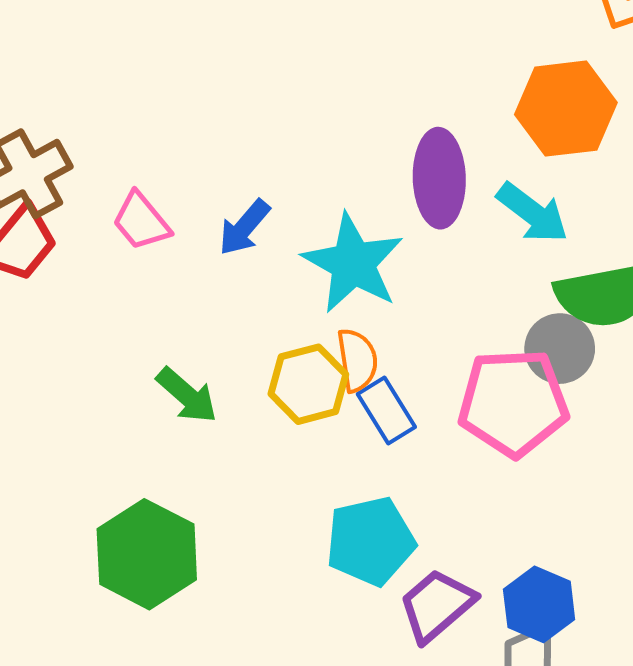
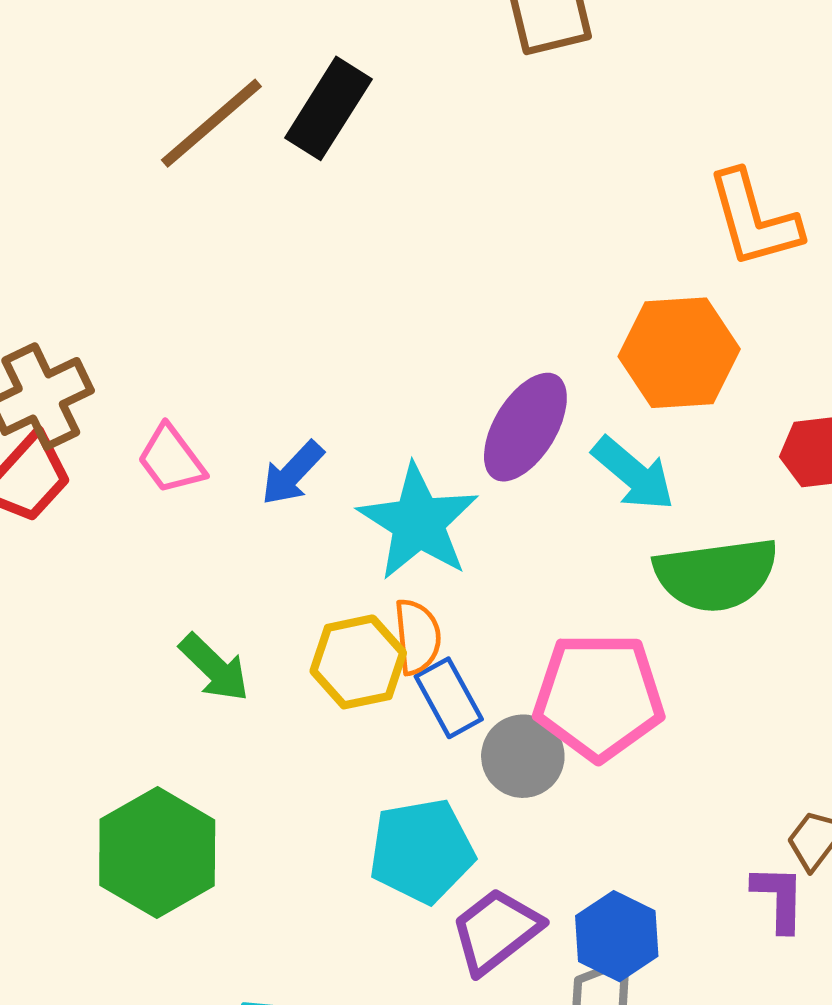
purple ellipse: (439, 178) -> (525, 427), turned 30
gray circle: (560, 349) -> (523, 756), moved

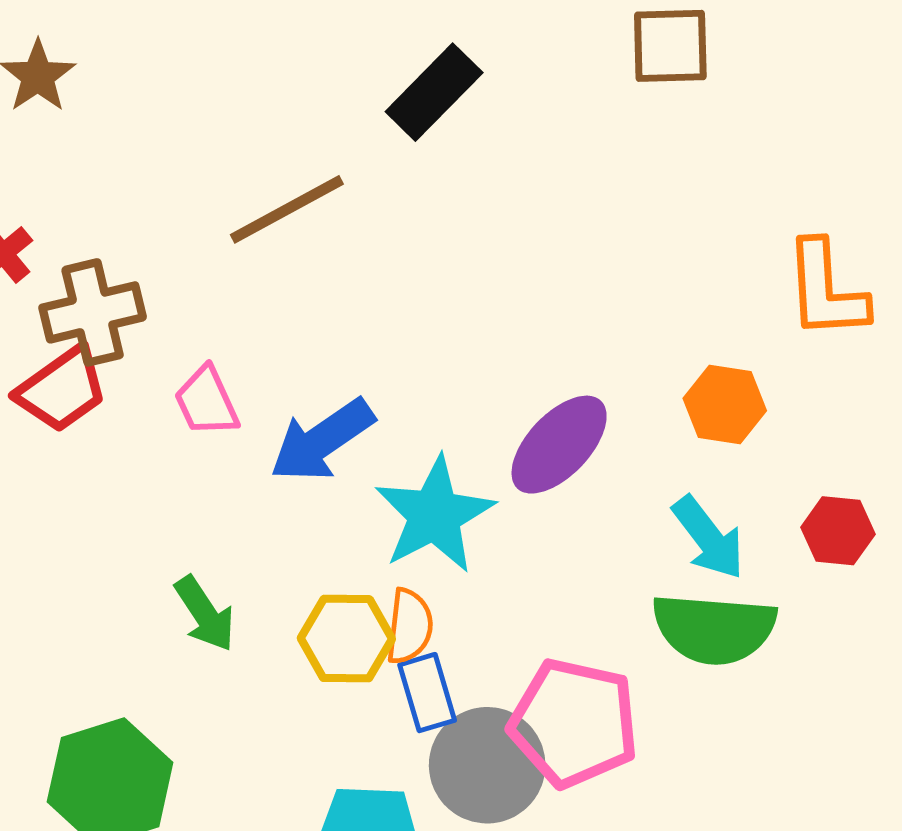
brown line: (211, 123) -> (287, 209), moved
orange hexagon: (679, 353) -> (725, 405), size x0.7
blue arrow: (292, 473) -> (322, 440), size x1.5
cyan arrow: (633, 474) -> (708, 538), moved
gray circle: (523, 756) -> (487, 765), size x1.4

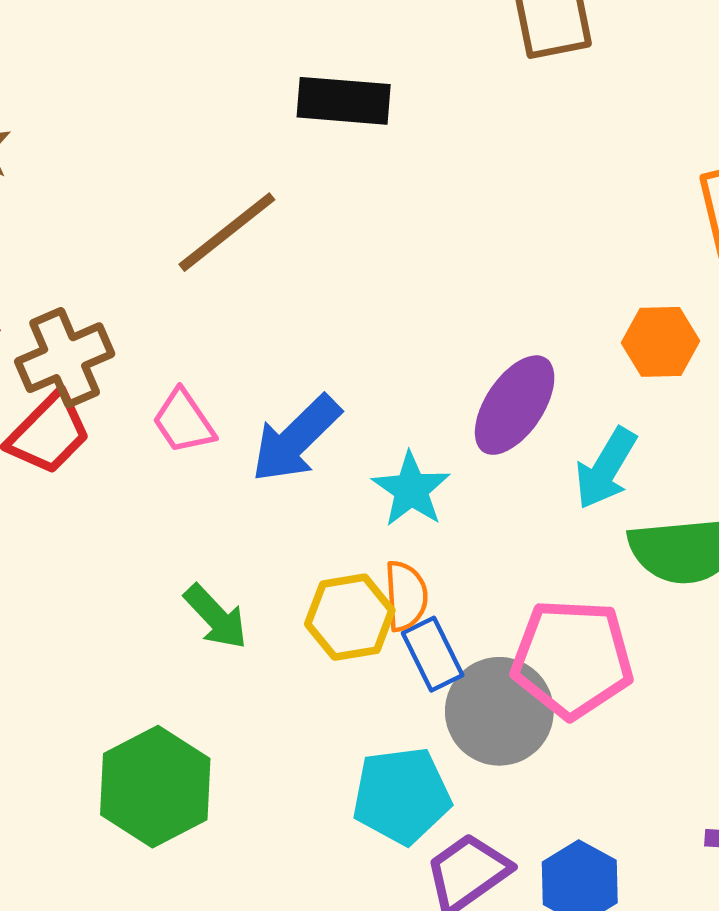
black rectangle: (434, 92) -> (344, 101), turned 60
cyan star: (435, 515) -> (411, 489), size x0.7
cyan arrow: (708, 538) -> (606, 468), moved, turned 78

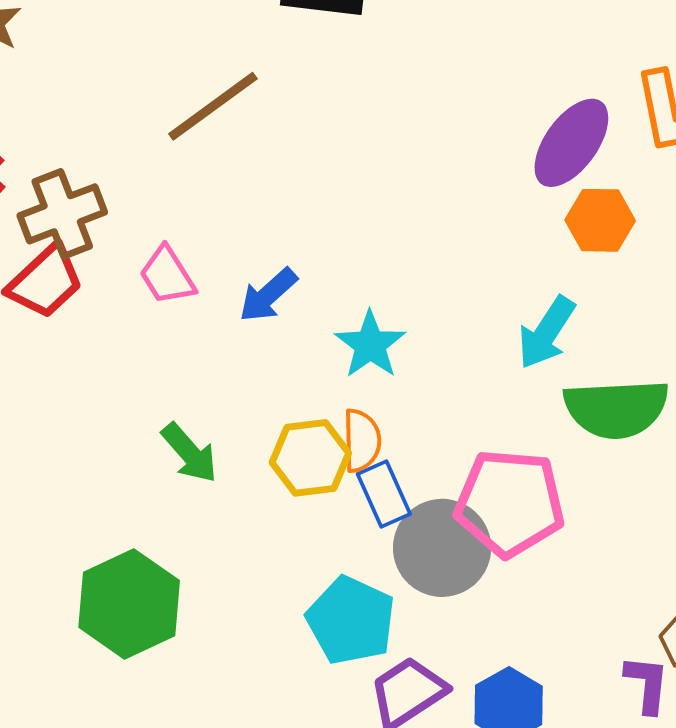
purple ellipse: (515, 405) -> (571, 143), moved
blue arrow: (296, 439) -> (268, 295), size x0.7
cyan pentagon: (402, 796) -> (351, 620), turned 30

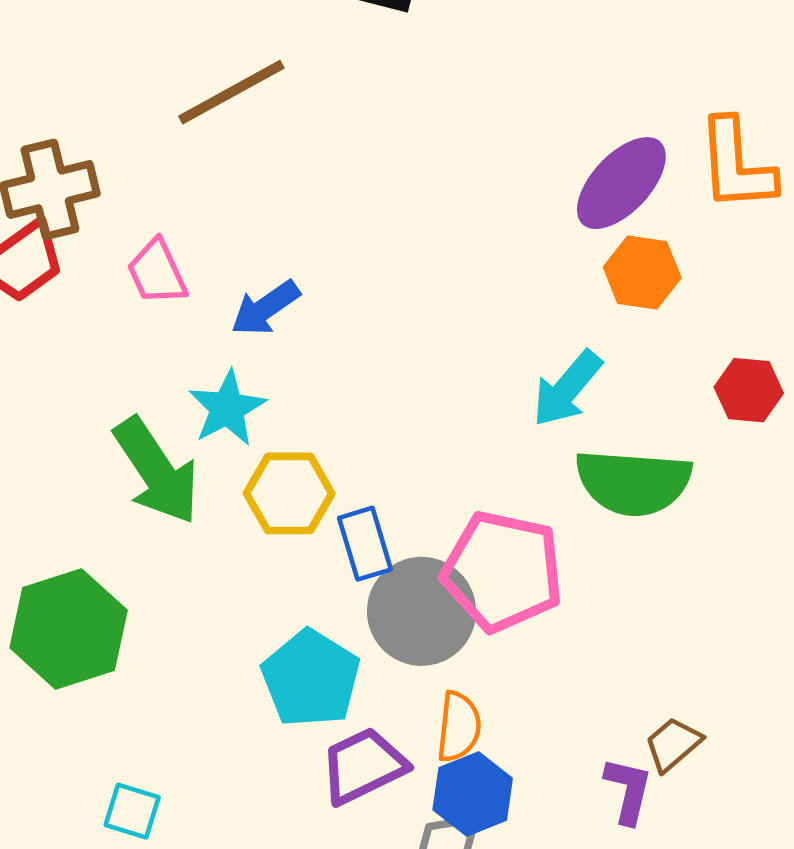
cyan star: (370, 345) -> (227, 408), moved
orange semicircle: (362, 441) -> (459, 727), moved
green arrow: (190, 453) -> (156, 471), size x1.5

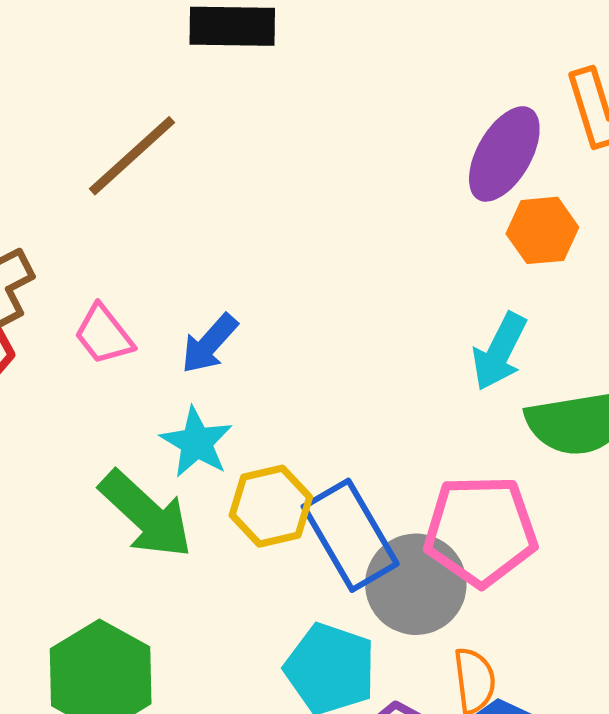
blue rectangle: (365, 544) -> (350, 535), size x1.6

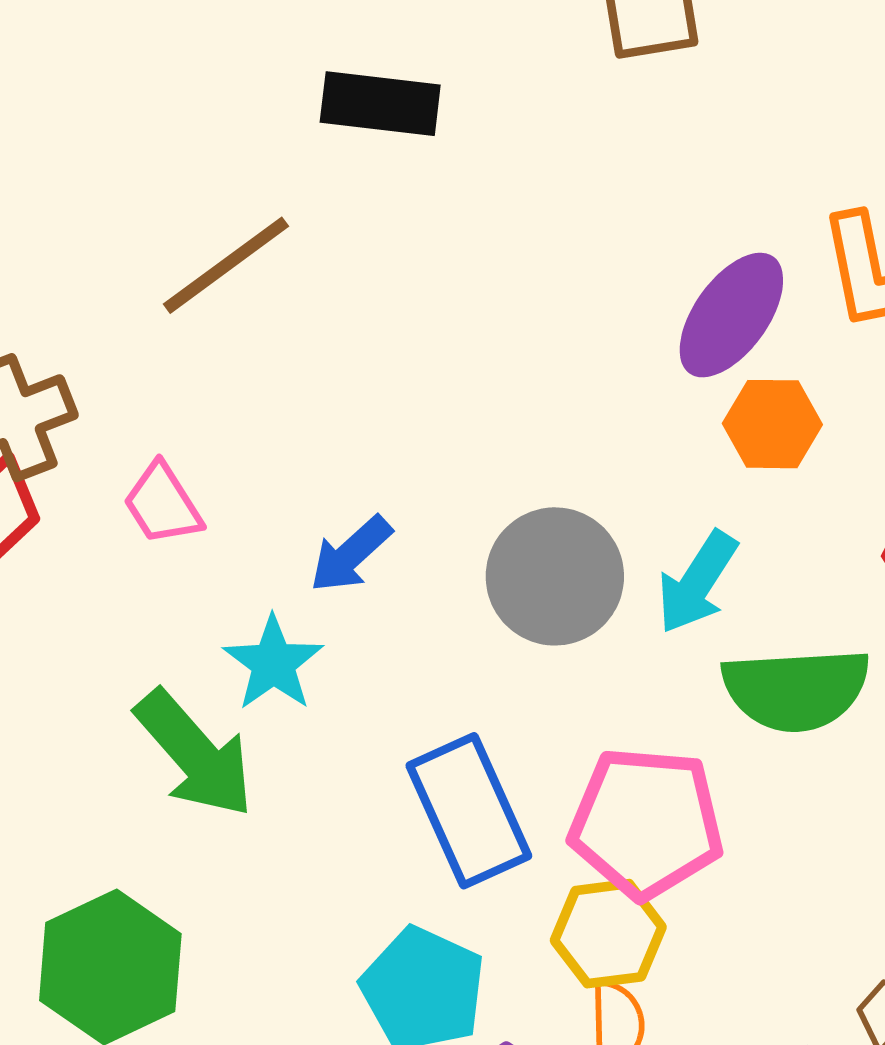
blue arrow: (209, 344) -> (351, 554), moved
yellow hexagon: (271, 506) -> (608, 934), moved
gray circle: (416, 584) -> (555, 576), moved

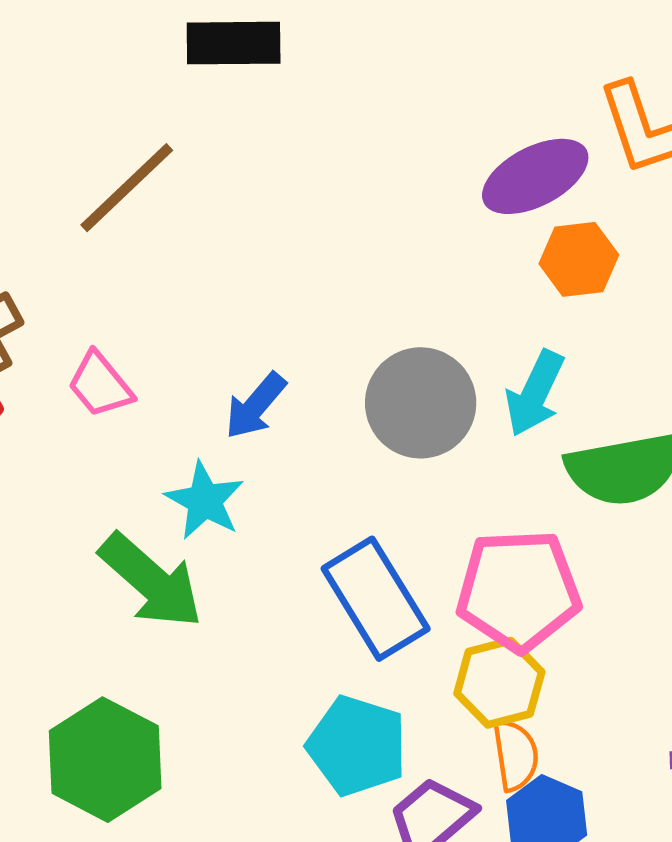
purple ellipse: (731, 315) -> (535, 176), turned 34

